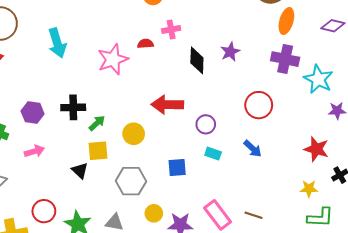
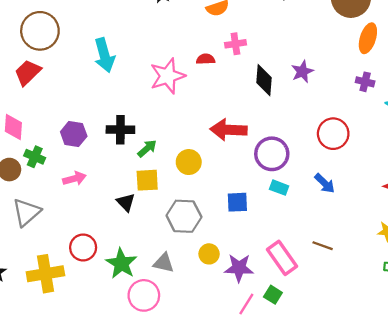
purple cross: (285, 59) -> (365, 82), size x0.6
purple circle: (206, 124) -> (272, 154), size x1.5
brown line: (253, 215) -> (323, 246), moved

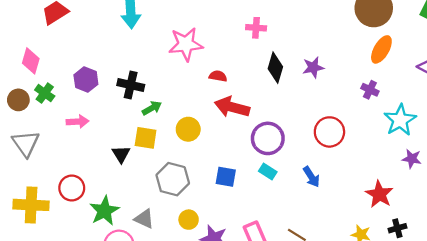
red semicircle: (206, 59) -> (218, 76), moved
gray triangle: (26, 212) -> (26, 143), turned -36

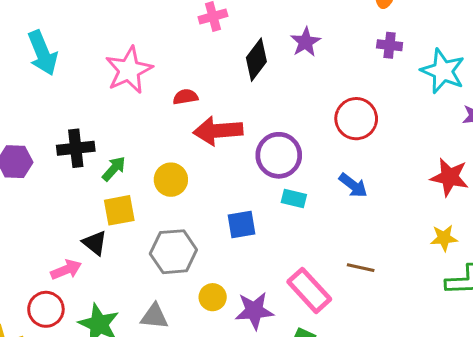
black diamond: (275, 68) -> (256, 60), turned 40
pink arrow: (77, 122) -> (66, 270), moved

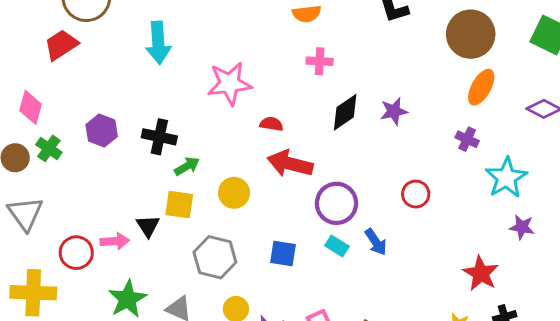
red circle: (356, 119) -> (416, 194), size x0.7
blue arrow: (353, 185) -> (376, 242), moved
red circle: (46, 309) -> (76, 253), moved

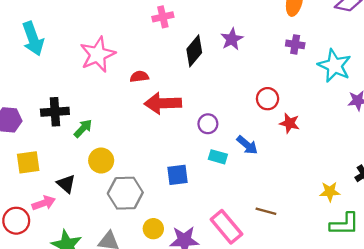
yellow circle: (234, 193) -> (101, 161), moved
purple circle: (336, 203) -> (208, 124), size x0.6
yellow square: (179, 205) -> (28, 162), moved
red star: (481, 273) -> (289, 123), moved, size x0.7

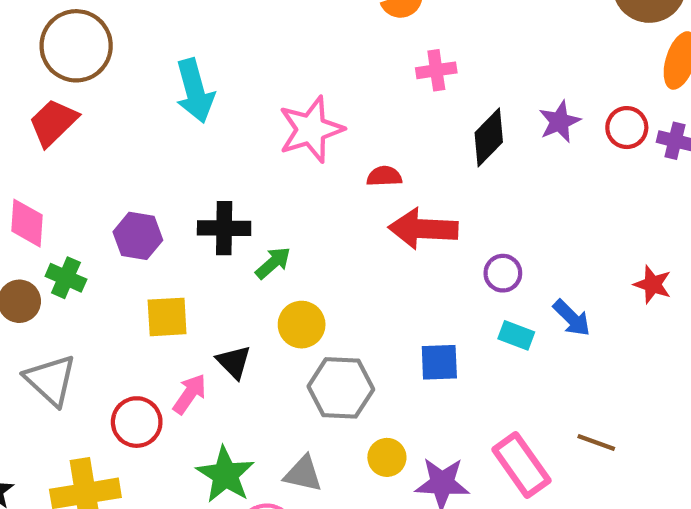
red circle: (268, 99) -> (627, 128), moved
pink arrow: (44, 203) -> (190, 394), turned -40

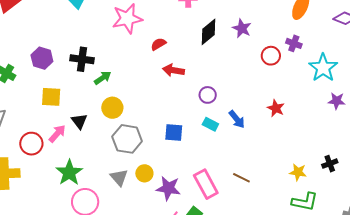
purple star: (560, 122) -> (242, 28), turned -30
red circle: (627, 128) -> (271, 56), moved
red semicircle: (384, 176) -> (158, 44), turned -35
red arrow: (423, 229) -> (173, 70), size x0.7
gray triangle: (303, 474) -> (119, 177), moved, turned 30

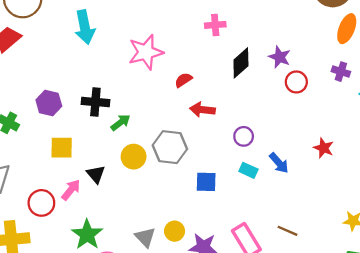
red circle: (271, 56) -> (296, 82), moved
gray hexagon: (127, 139) -> (170, 147), moved

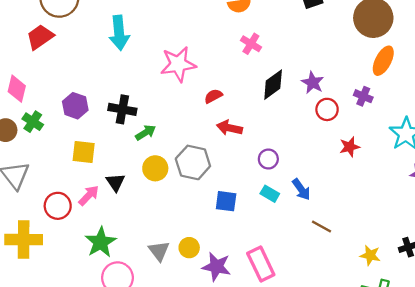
pink cross: (215, 25) -> (251, 44), turned 30
purple cross: (341, 72) -> (363, 96), moved
red star: (324, 148) -> (350, 147), moved, turned 30
brown line: (288, 231) -> (322, 227), moved

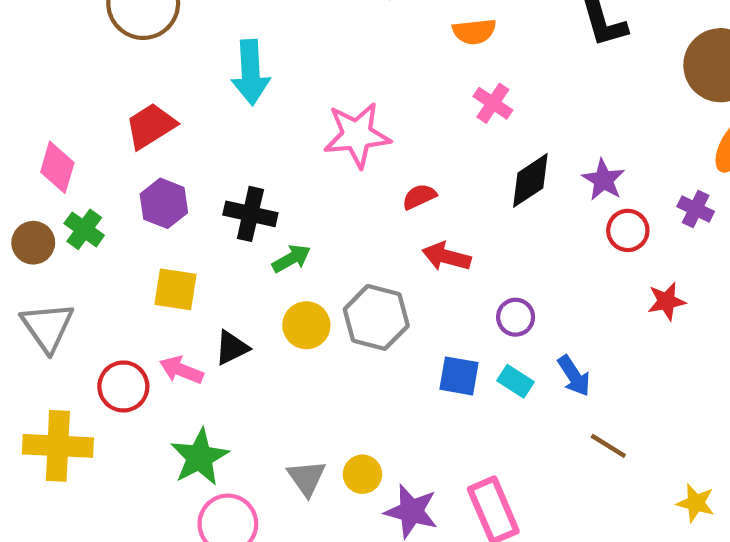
red trapezoid: (40, 37) -> (151, 126), moved
black triangle: (115, 182) -> (232, 348), turned 36
pink arrow: (89, 196) -> (181, 370), turned -115
blue square: (226, 201) -> (459, 376), moved

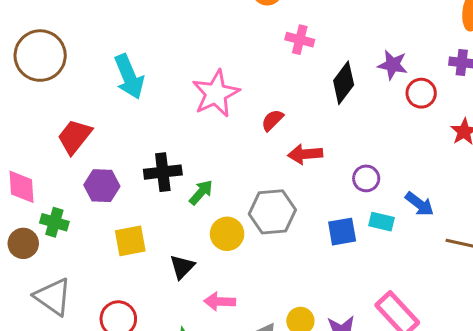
pink arrow: (181, 370) -> (220, 301), moved

